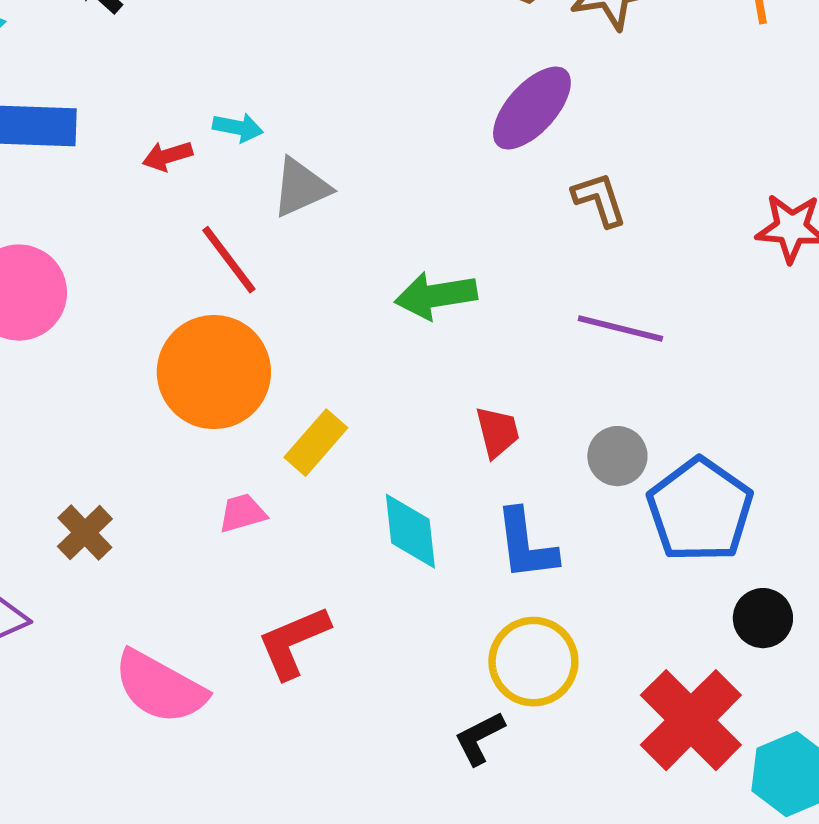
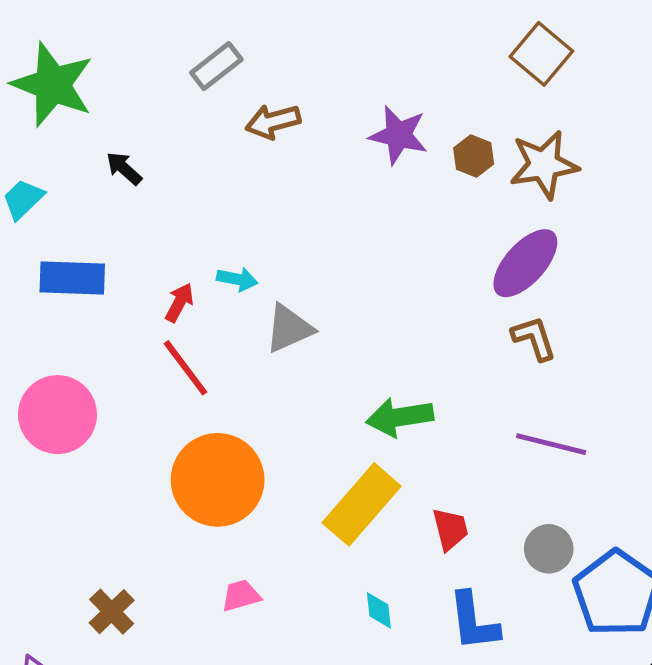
purple ellipse: (532, 108) -> (525, 263), moved
red arrow: (167, 156) -> (179, 303), turned 135
red line: (229, 260) -> (186, 368), moved
yellow rectangle: (316, 443) -> (362, 504), moved, size x1.5
cyan diamond: (410, 531) -> (379, 610), size x0.6

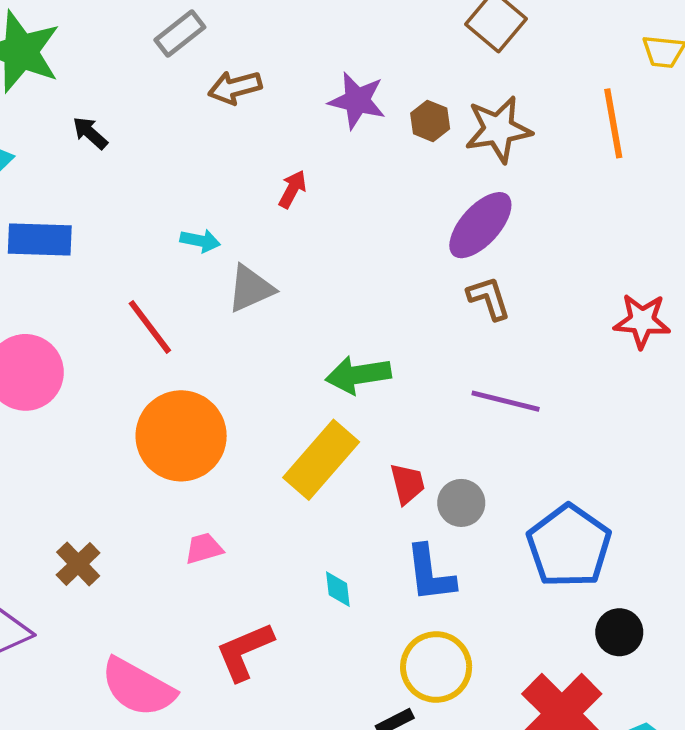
red arrow: (179, 303) -> (292, 189), moved
gray circle: (549, 549) -> (461, 503), moved
cyan diamond: (379, 610) -> (338, 589), moved

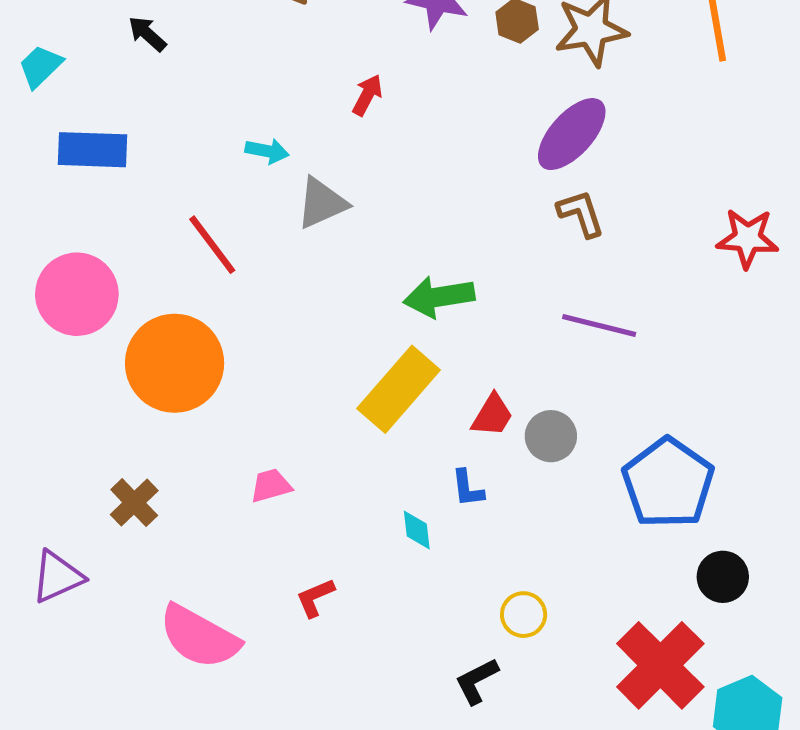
orange circle: (181, 436) -> (175, 363), moved
red trapezoid: (407, 484) -> (492, 415), turned 45
blue L-shape: (430, 574) -> (468, 488), moved, size x0.6
red L-shape: (245, 651) -> (315, 598), size x0.6
yellow circle: (436, 667) -> (524, 615), size x0.6

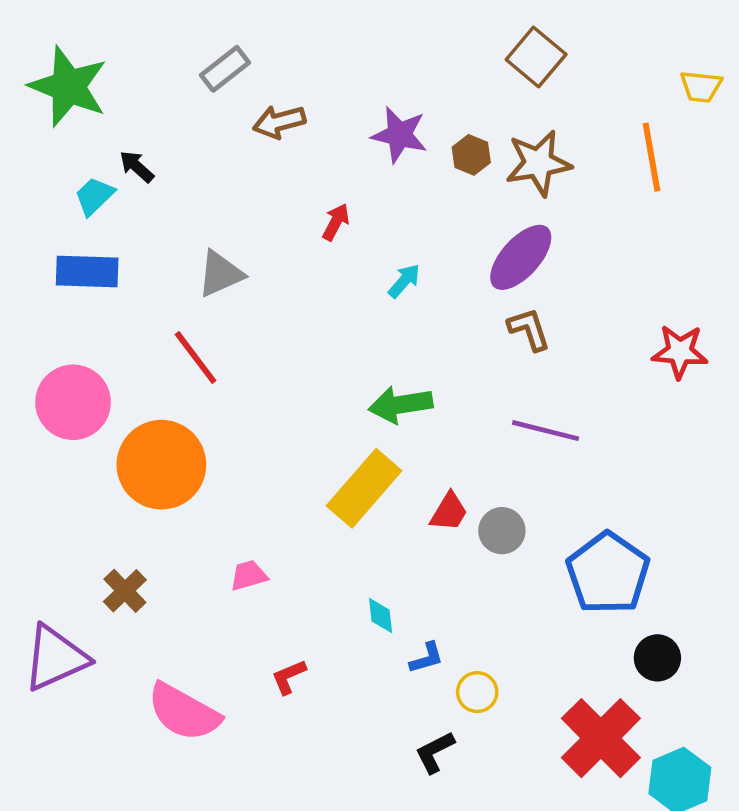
cyan trapezoid: (40, 66) -> (94, 196), moved
cyan arrow: (267, 151) -> (404, 281), moved, turned -60
gray triangle: (322, 203) -> (220, 274), moved
blue L-shape: (468, 488) -> (427, 658), moved, turned -99
purple triangle: (57, 577) -> (55, 658), size x1.4

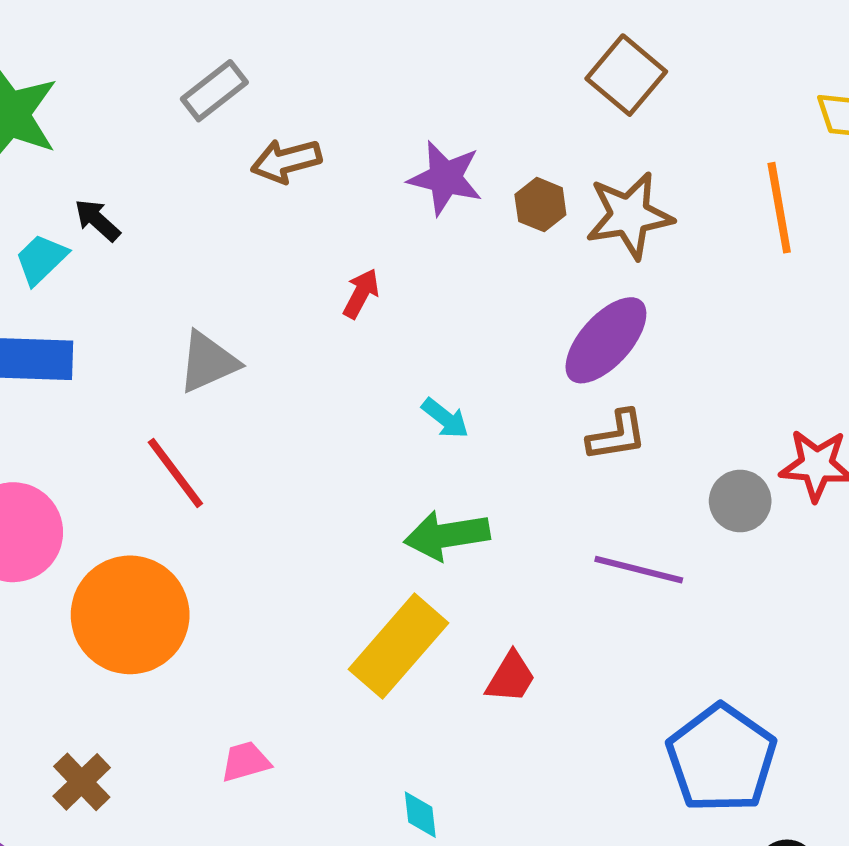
cyan arrow: (404, 281) -> (445, 418), moved, turned 87
brown L-shape: (529, 329) -> (617, 435), turned 99
gray circle: (502, 531) -> (740, 501), moved

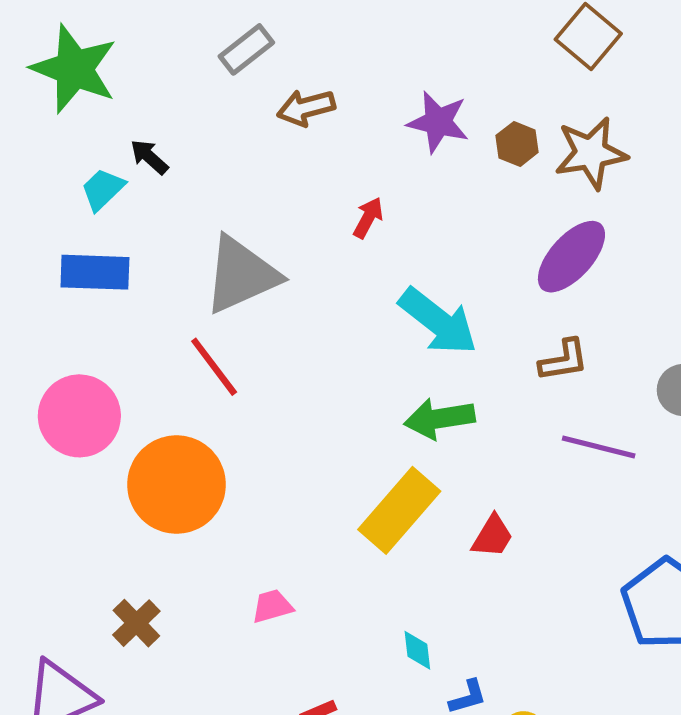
gray triangle: (208, 362) -> (241, 275), size x1.5
cyan arrow: (445, 418) -> (438, 321), size x2.0
brown L-shape: (617, 435) -> (564, 360), moved

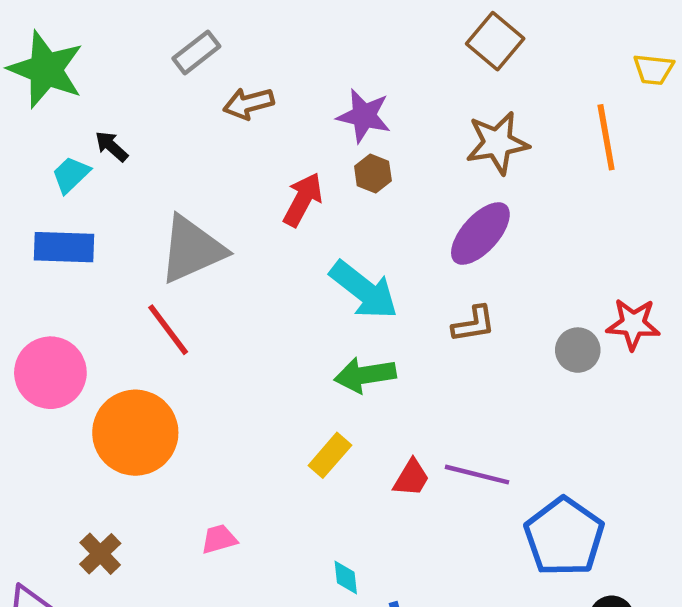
brown hexagon: (517, 144) -> (373, 174), moved
red arrow: (368, 218) -> (303, 200), size x1.5
purple line: (599, 447) -> (477, 475), moved
yellow rectangle: (399, 510) -> (330, 455), size x0.6

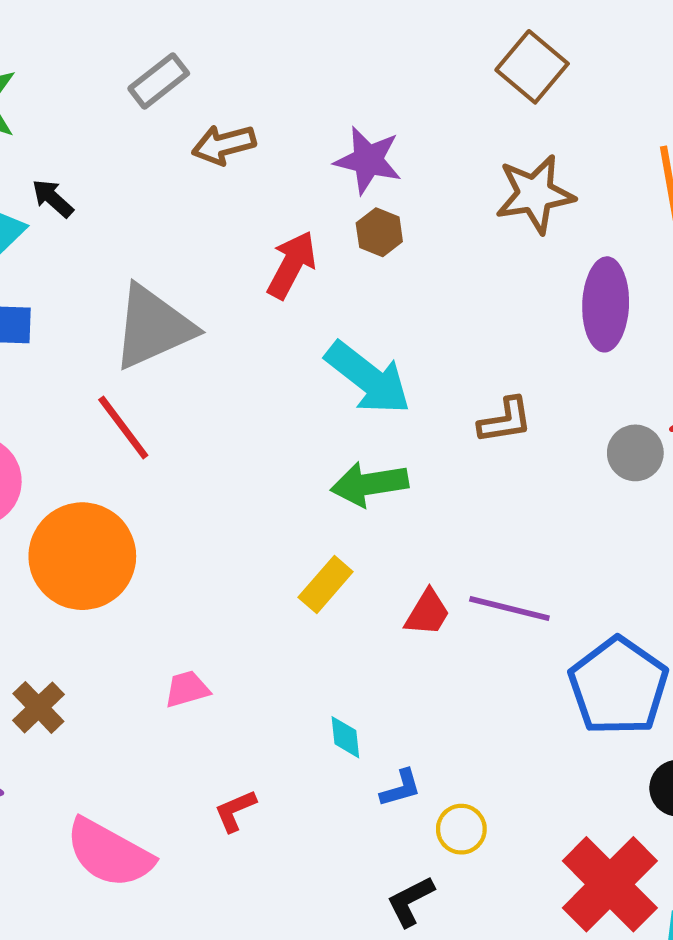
purple ellipse: (480, 233) -> (606, 304), moved, turned -40

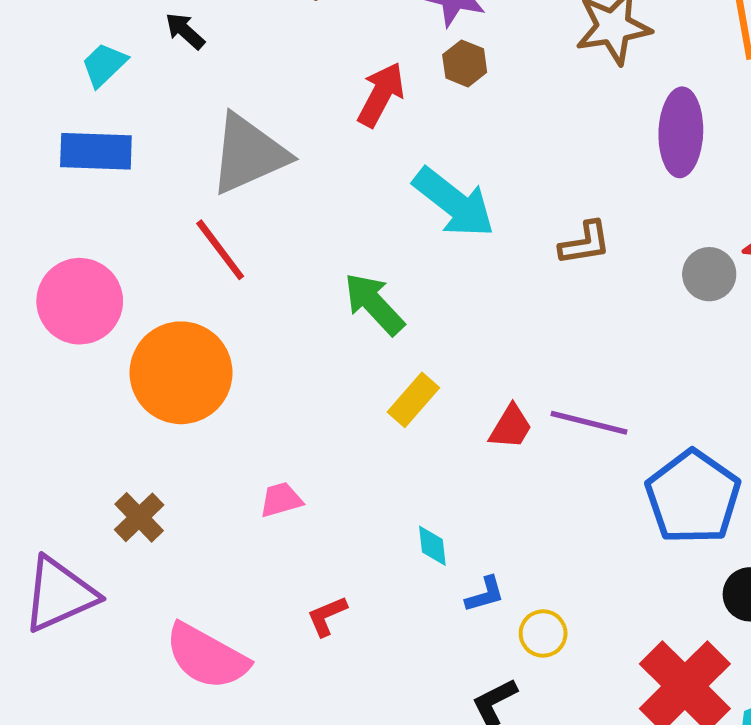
black arrow: (53, 198) -> (185, 31), moved
green arrow: (369, 484) -> (374, 304), moved, turned 56

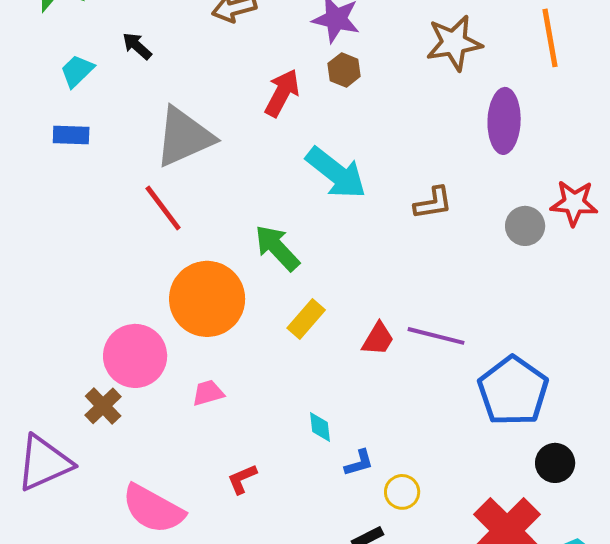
blue rectangle: (96, 151) -> (71, 135), size x0.7
pink circle: (80, 301) -> (135, 356), moved
orange circle: (181, 373) -> (207, 299), moved

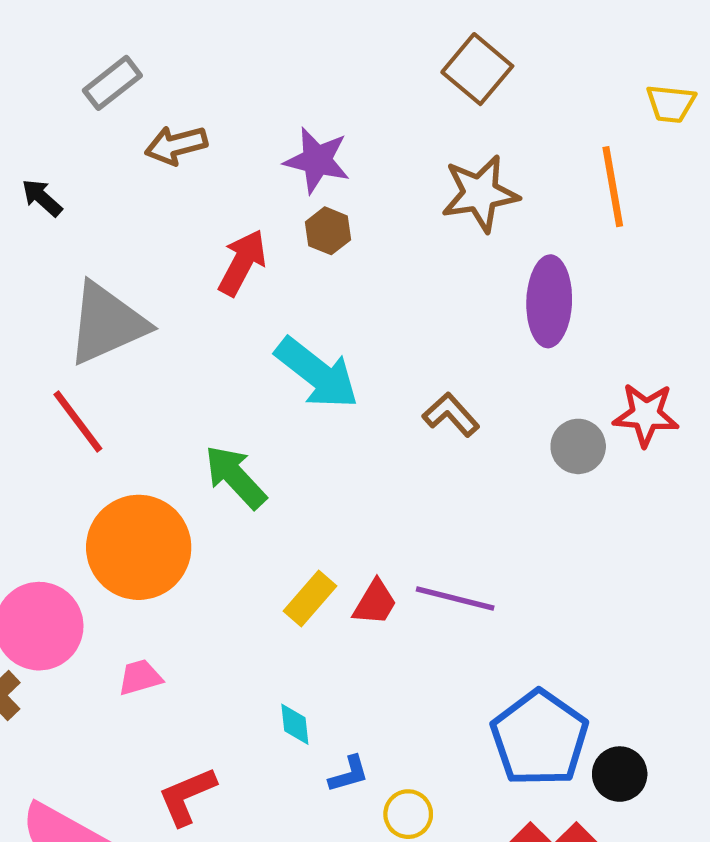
brown L-shape: (433, 203) -> (451, 415), turned -123
yellow rectangle: (306, 319) -> (310, 598), moved
blue pentagon: (513, 391) -> (539, 738), moved
red L-shape: (242, 479) -> (187, 796), size x1.4

